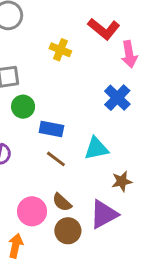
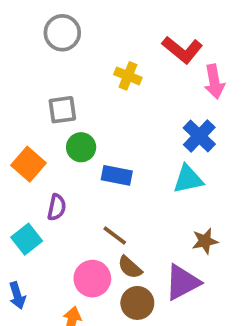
cyan triangle: (96, 148) -> (188, 179), moved
brown line: (56, 159) -> (115, 235), moved

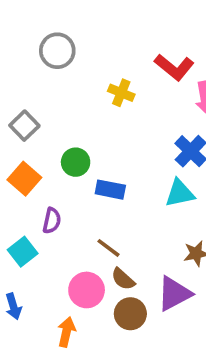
gray square: (62, 110) -> (24, 126), moved, turned -36

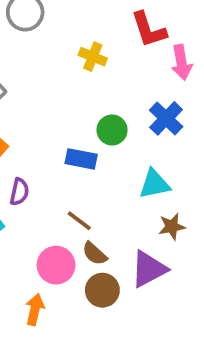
red L-shape: (174, 67) -> (149, 30), turned 33
green circle: (76, 162) -> (112, 130), moved
cyan triangle: (180, 193) -> (154, 184), moved

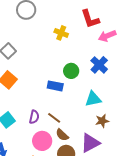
pink arrow: (182, 62) -> (107, 36), turned 78
purple semicircle: (19, 192) -> (34, 117), moved

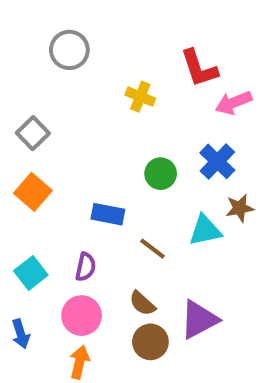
blue rectangle: (55, 86) -> (108, 214), moved
brown line: (54, 118) -> (152, 249), moved
brown star: (102, 121) -> (240, 208), moved
pink circle: (42, 141) -> (82, 316), moved

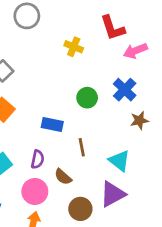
cyan triangle: (205, 230) -> (119, 161), moved, turned 50
brown line: (152, 249) -> (82, 147), turned 42
brown semicircle: (142, 303) -> (63, 177), moved

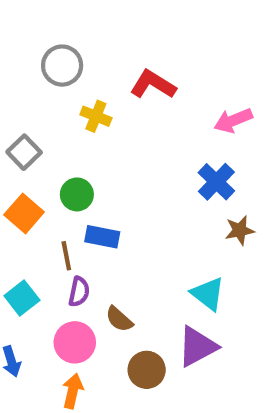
red L-shape: (113, 28) -> (153, 85), moved, turned 140
yellow cross: (74, 47) -> (96, 116), moved
green circle: (87, 98) -> (77, 194), moved
brown line: (82, 147) -> (66, 256), moved

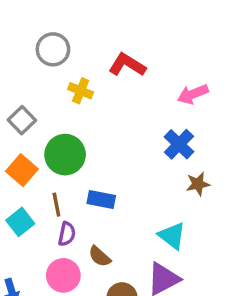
green circle: (77, 194) -> (65, 155), size x1.5
blue rectangle: (102, 237) -> (101, 199), moved
cyan square: (22, 298) -> (20, 222), moved

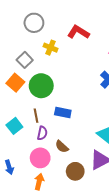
gray square: (22, 120) -> (25, 60), moved
orange square: (22, 170) -> (15, 83), moved

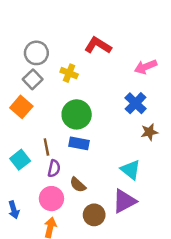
gray circle: (34, 23) -> (36, 53), moved
yellow cross: (50, 48) -> (69, 73), moved
green circle: (41, 86) -> (77, 114), moved

